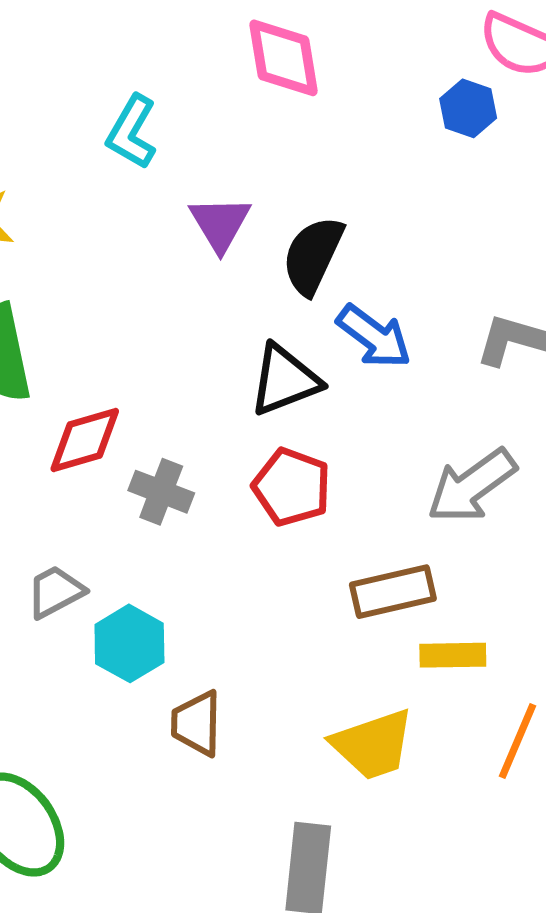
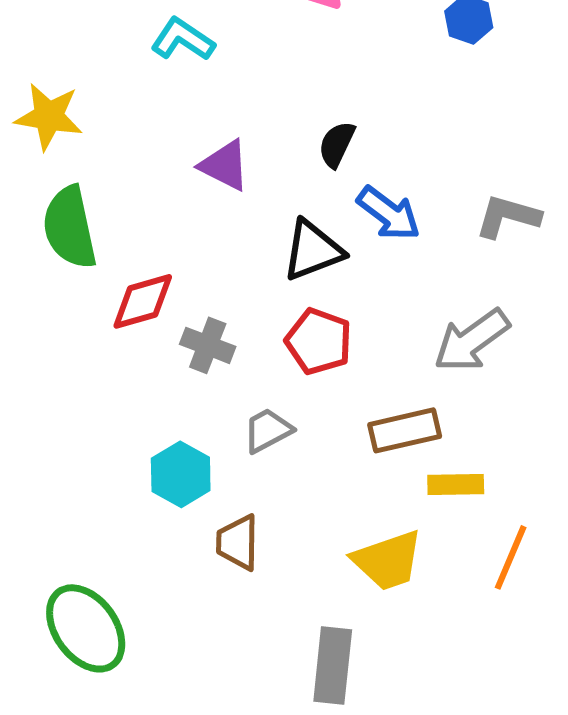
cyan L-shape: (132, 132) -> (183, 39), turned 94
purple triangle: (220, 224) -> (225, 165), moved, turned -32
black semicircle: (313, 255) -> (337, 144), size x0.7
gray trapezoid: (55, 592) -> (268, 430), moved

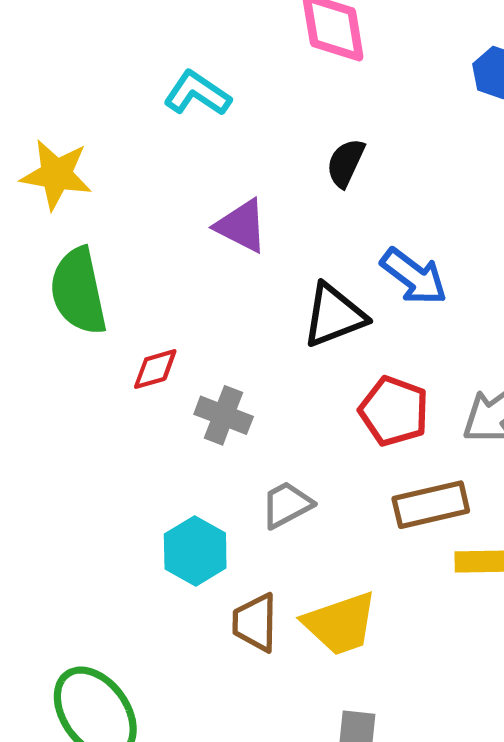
black semicircle: (337, 144) -> (346, 163), moved
red diamond: (143, 301) -> (155, 369), size x0.7
red pentagon: (319, 341) -> (394, 411), moved
yellow trapezoid: (388, 560) -> (340, 624), moved

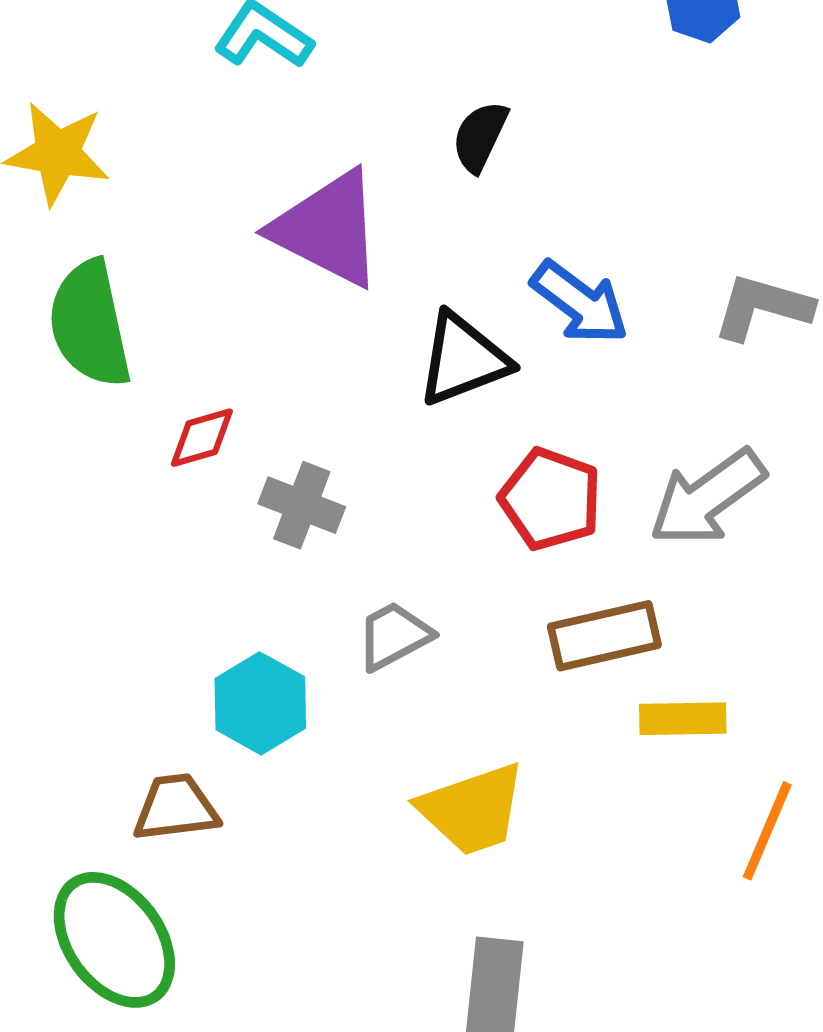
purple triangle: (241, 226) -> (328, 229), size x1.5
brown trapezoid: (255, 623) -> (176, 808), moved, turned 82

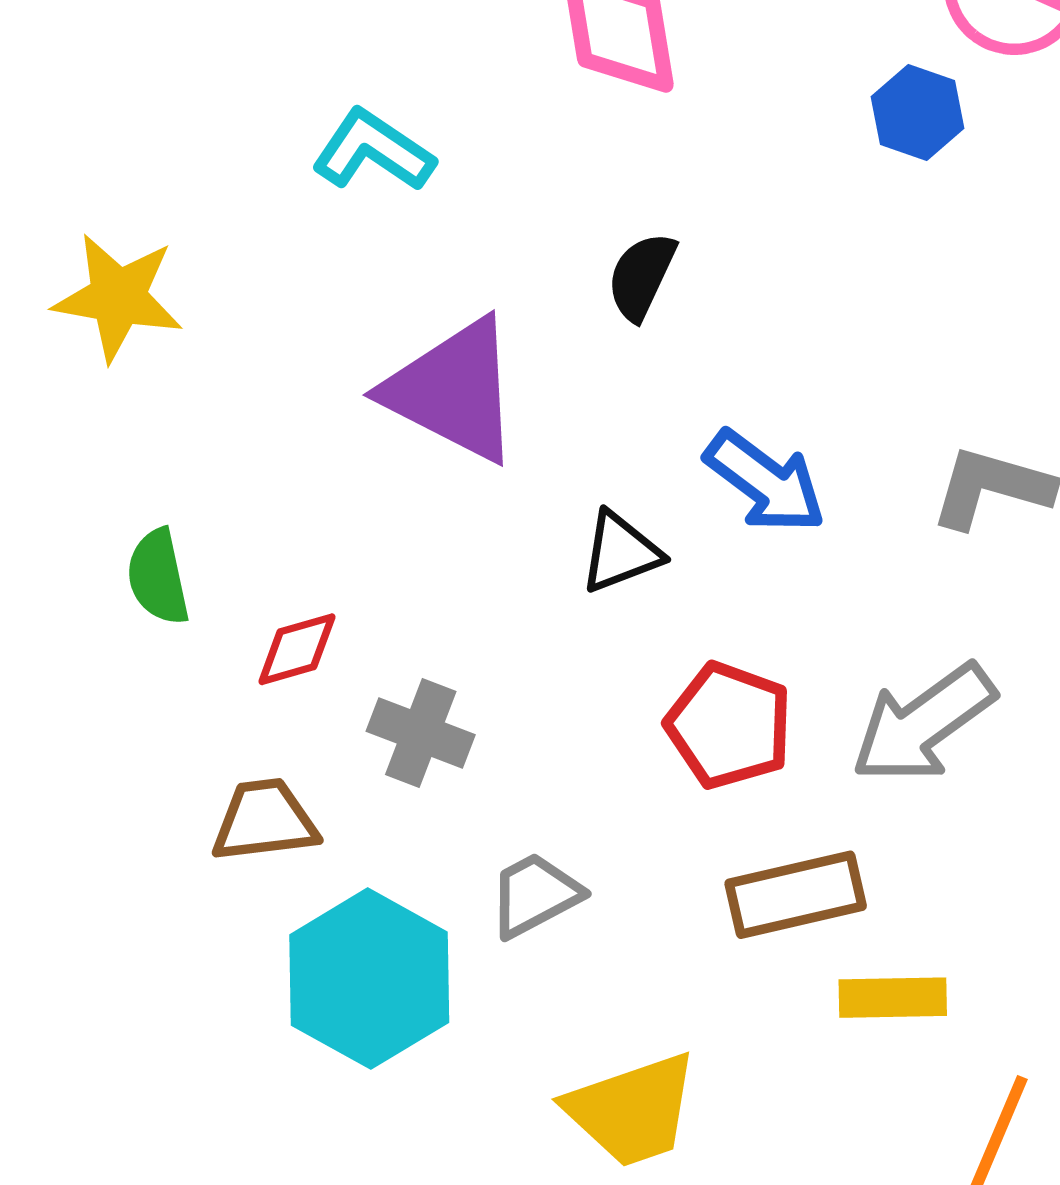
green semicircle: (90, 324) -> (158, 577), moved, size x0.6
black triangle: (463, 359) -> (621, 552), size x0.7
cyan hexagon: (260, 703) -> (369, 979), size x1.4
brown trapezoid: (176, 808) -> (265, 821), moved

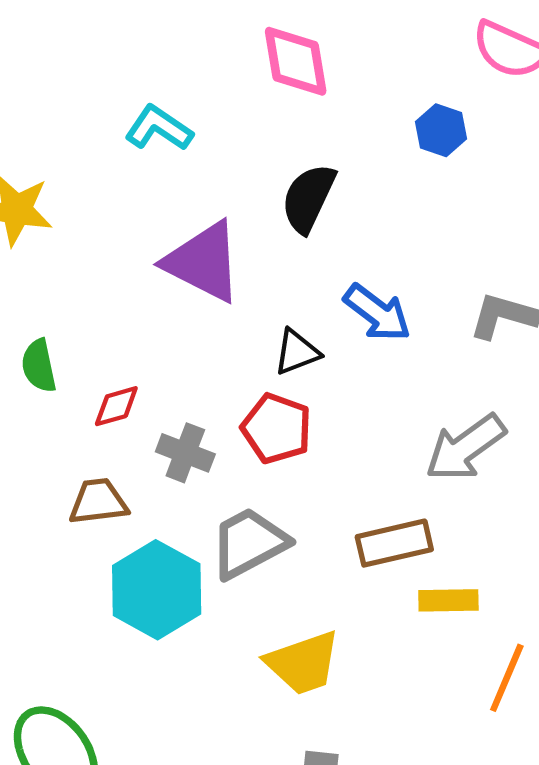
blue hexagon: (917, 112) -> (441, 130), moved
black semicircle: (641, 276) -> (308, 198), size x1.4
red pentagon: (729, 725) -> (277, 428), moved
gray trapezoid: (535, 895) -> (249, 543), size x1.5

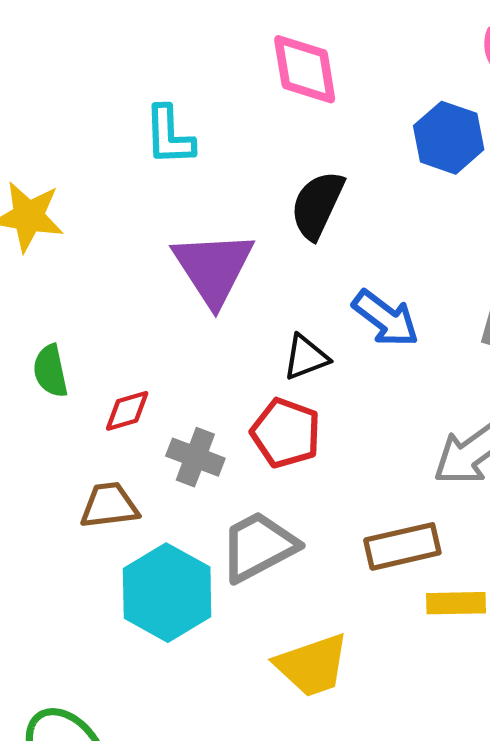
cyan L-shape: (159, 128) -> (169, 136), turned -126
blue hexagon: (441, 130) -> (449, 138), size x1.4
purple triangle: (203, 262) -> (213, 268), turned 30

